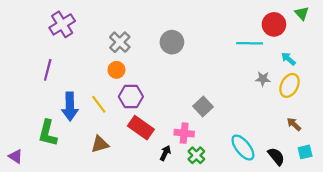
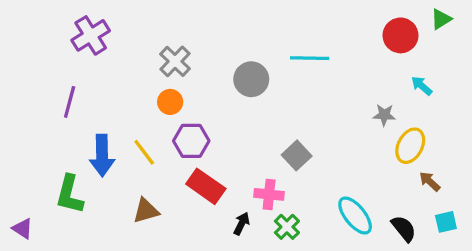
green triangle: (302, 13) -> (441, 19), turned 40
gray circle: (172, 42) -> (251, 79), moved
cyan line: (250, 43) -> (310, 58), moved
yellow ellipse: (290, 85) -> (410, 146), moved

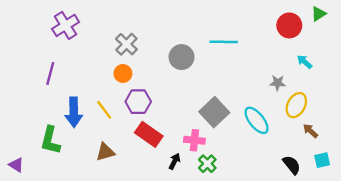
gray square: (297, 155) -> (214, 112), size x1.4
cyan ellipse: (355, 215) -> (256, 120), moved

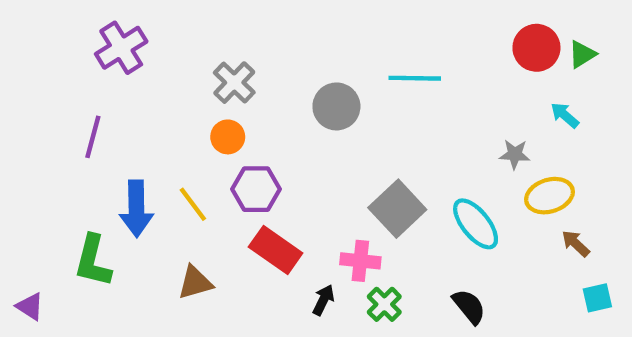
green triangle: (319, 14) -> (582, 54), moved
yellow ellipse: (296, 105) -> (550, 196), turned 45
black semicircle: (292, 165) -> (469, 306), moved

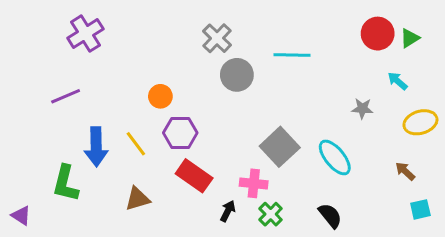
gray cross: (234, 83) -> (217, 38), moved
purple line: (93, 137) -> (66, 96), turned 52
yellow ellipse: (550, 196) -> (420, 122), moved

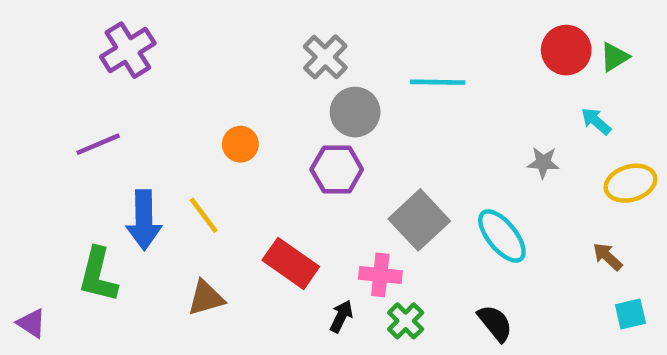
purple hexagon: (180, 133) -> (337, 169), moved

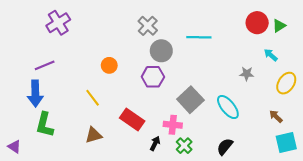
yellow ellipse: (630, 183) -> (286, 83), turned -40
blue arrow: (144, 220) -> (35, 93), moved
cyan square: (630, 314) -> (286, 142), size x1.5
black semicircle: (495, 323) -> (225, 147), turned -102

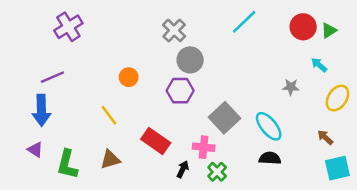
cyan line: (199, 37) -> (244, 22), moved, turned -45
green L-shape: (45, 125) -> (67, 164), moved
purple triangle: (14, 147) -> (35, 150), moved
black semicircle: (225, 147) -> (270, 158), moved, turned 54

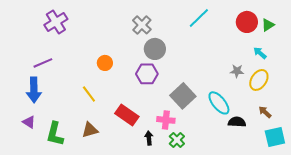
yellow ellipse: (337, 98) -> (259, 80), moved
black semicircle: (270, 158) -> (237, 122), moved
black arrow: (183, 169) -> (149, 138), turned -32

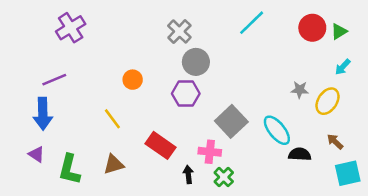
cyan arrow: (260, 53) -> (343, 67), moved, turned -88

